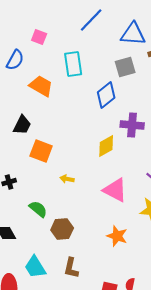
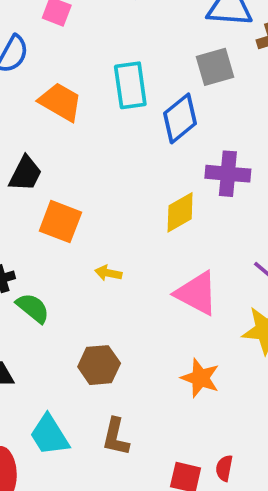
cyan rectangle: (73, 64) -> (130, 85), moved
green semicircle: (38, 209) -> (33, 308), moved

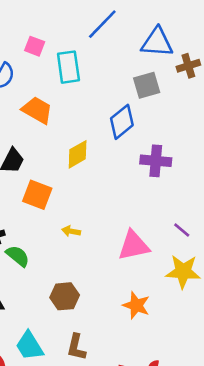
cyan rectangle: (130, 85) -> (68, 67), moved
yellow diamond: (180, 212) -> (78, 154), moved
pink triangle: (197, 293) -> (134, 246), turned -40

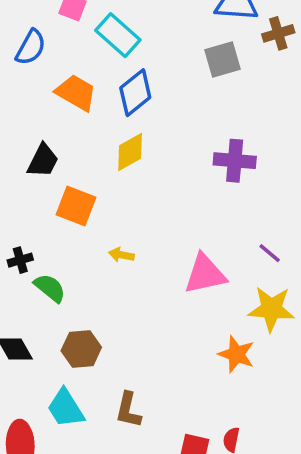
cyan rectangle: (68, 67) -> (118, 35), turned -40
blue diamond: (122, 122) -> (135, 93), moved
brown hexagon: (65, 296) -> (81, 349), moved
orange star: (136, 305) -> (236, 354), moved

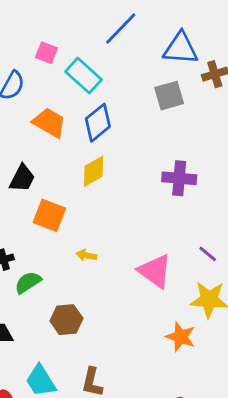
pink triangle: (205, 274) -> (155, 271), turned 48
green semicircle: (50, 288) -> (28, 282), turned -72
brown hexagon: (81, 349) -> (66, 320), moved

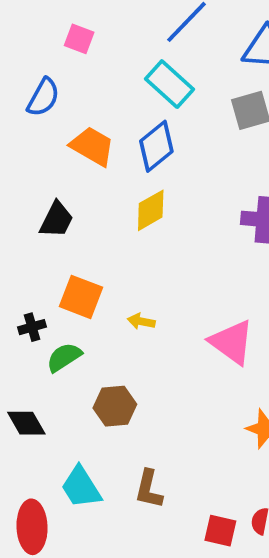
pink square: (46, 53) -> (79, 39), moved
cyan rectangle: (84, 76) -> (170, 84), moved
orange square: (49, 215) -> (81, 297), moved

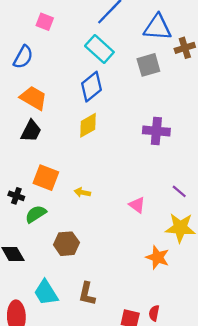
orange trapezoid: (92, 146) -> (33, 98), moved
black cross: (32, 327) -> (16, 196), turned 35
pink triangle: (232, 342) -> (137, 205), size x0.6

